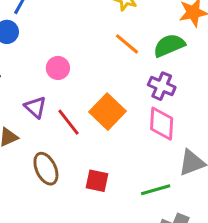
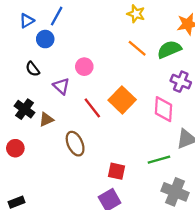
purple cross: (162, 86) -> (181, 82), moved
purple triangle: (35, 107) -> (61, 86), moved
red square: (97, 181) -> (116, 171), moved

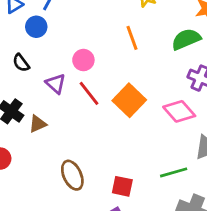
orange line: (137, 48) -> (132, 38), moved, turned 30
red line: (92, 108) -> (89, 93), moved
pink diamond: (164, 109) -> (179, 111), turned -45
brown ellipse: (75, 144) -> (72, 175), moved

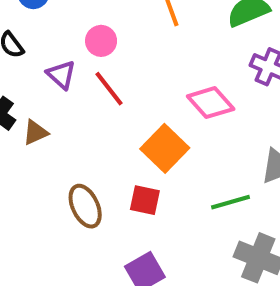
orange square: (129, 100) -> (165, 148), moved
pink diamond: (179, 111) -> (211, 103), moved
red square: (122, 186) -> (145, 200), moved

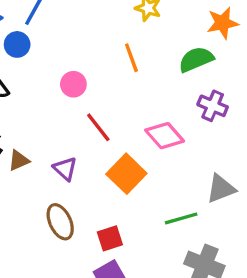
purple triangle: (61, 75) -> (65, 169), moved
red line: (109, 89) -> (98, 127), moved
red square: (145, 200) -> (110, 238), moved, turned -30

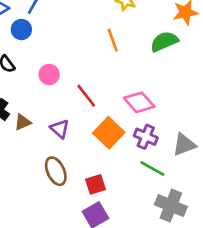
pink circle: (73, 84) -> (49, 75), moved
purple cross: (213, 106) -> (146, 137), moved
green line: (181, 218) -> (152, 168), turned 45

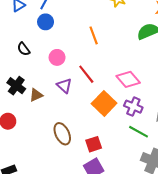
blue circle: (21, 30) -> (46, 22), moved
orange line: (113, 40) -> (94, 35), moved
purple triangle: (60, 129) -> (64, 86), moved

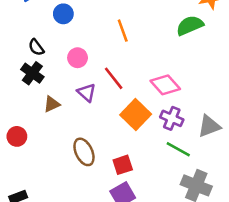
black cross: (16, 86) -> (32, 73), moved

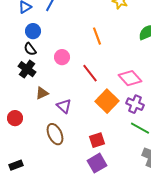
blue circle: (63, 14) -> (33, 31), moved
purple triangle: (87, 93) -> (64, 106), moved
brown ellipse: (84, 152) -> (55, 134), moved

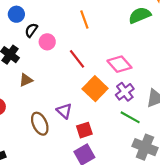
black semicircle: (30, 49) -> (31, 30), moved, turned 72
purple cross: (135, 104) -> (125, 92), turned 30
purple triangle: (64, 106) -> (64, 111), moved

